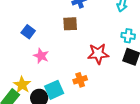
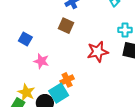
brown square: (70, 24) -> (66, 26), turned 35
orange cross: (80, 80) -> (67, 80), moved

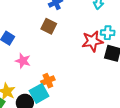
red star: (98, 52) -> (92, 41), moved

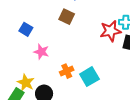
cyan square: (39, 93) -> (89, 77), moved

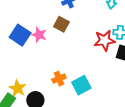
blue square: (26, 29) -> (20, 35), size x1.5
pink star: (41, 52) -> (39, 35), moved

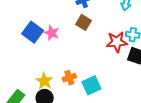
brown square: (61, 24) -> (83, 22), moved
yellow star: (18, 88) -> (44, 81), moved

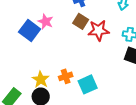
pink star: (52, 33) -> (46, 21), moved
red star: (117, 42) -> (99, 30), moved

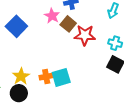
pink star: (46, 21) -> (52, 16), moved
cyan square: (88, 84) -> (61, 77), moved

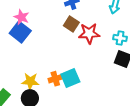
pink star: (52, 16) -> (21, 17), moved
yellow star: (21, 76) -> (30, 81), turned -30

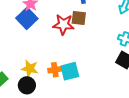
brown square: (71, 24) -> (79, 18), turned -35
red star: (89, 33) -> (63, 25), moved

